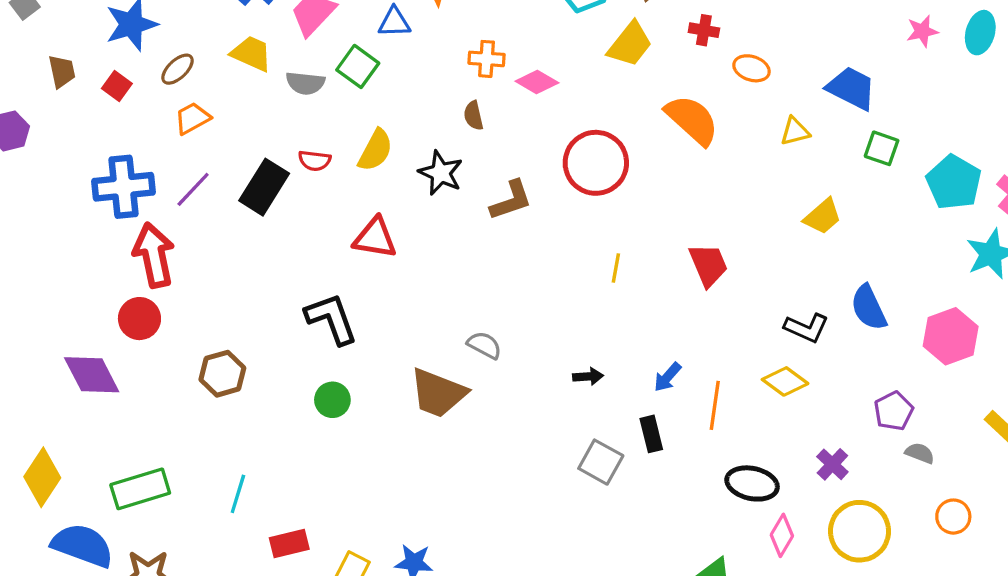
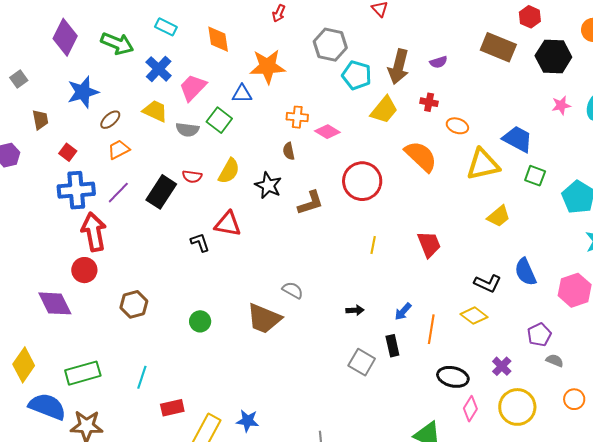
red square: (117, 86) -> (68, 152), moved
yellow triangle: (795, 131) -> (483, 164), size x1.8
black L-shape: (331, 319) -> (200, 242), moved, size x0.6

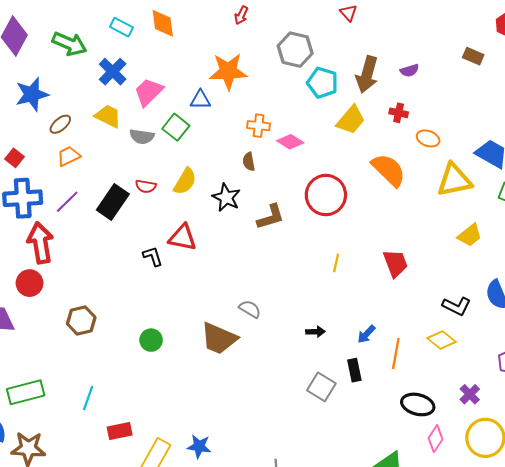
orange diamond: (218, 39) -> (163, 23), moved
brown rectangle: (498, 47) -> (473, 56), size x0.6

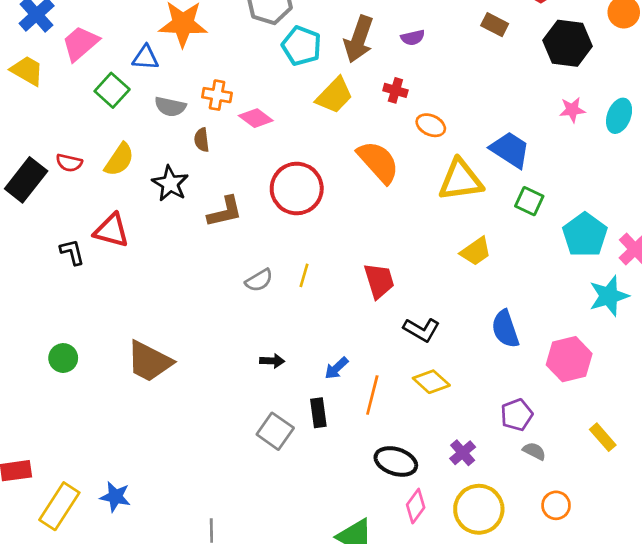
gray semicircle: (142, 136) -> (170, 107), moved
black L-shape: (457, 306) -> (422, 330), moved
gray semicircle: (250, 309) -> (259, 280), moved, turned 115

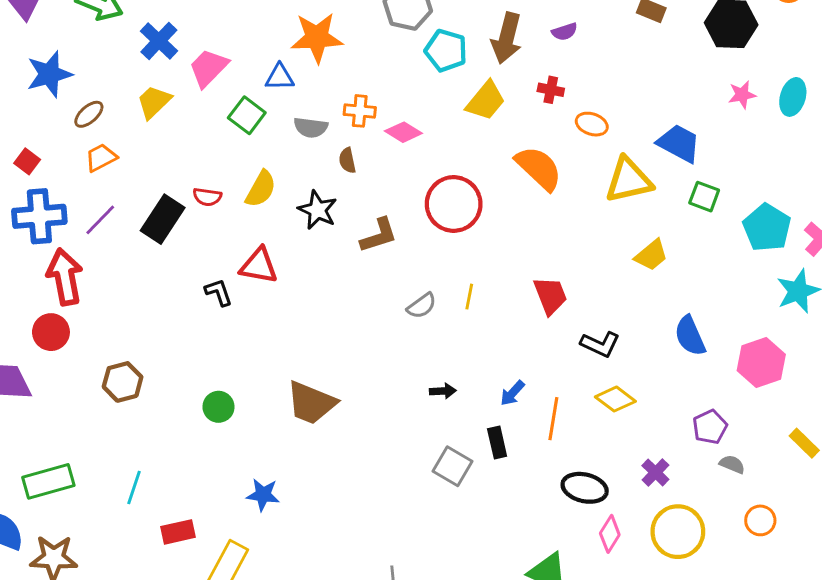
yellow trapezoid: (27, 71) -> (154, 102), turned -69
blue star: (115, 497) -> (263, 495), moved

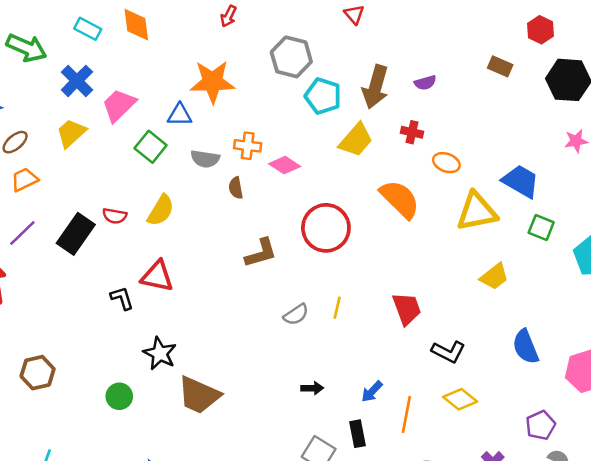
black star: (318, 210) -> (160, 353), moved

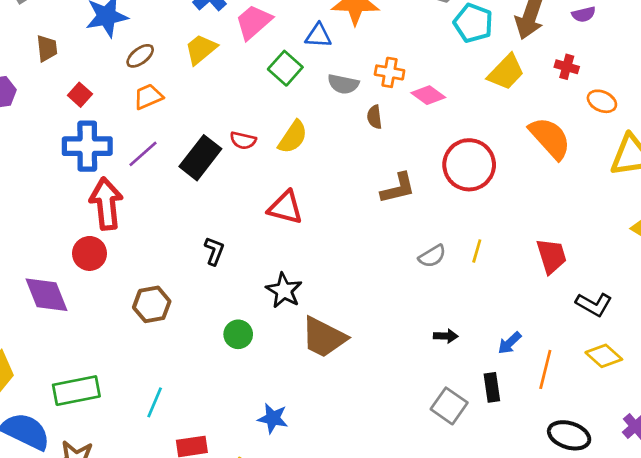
black L-shape: (122, 298) -> (214, 251), moved, turned 35

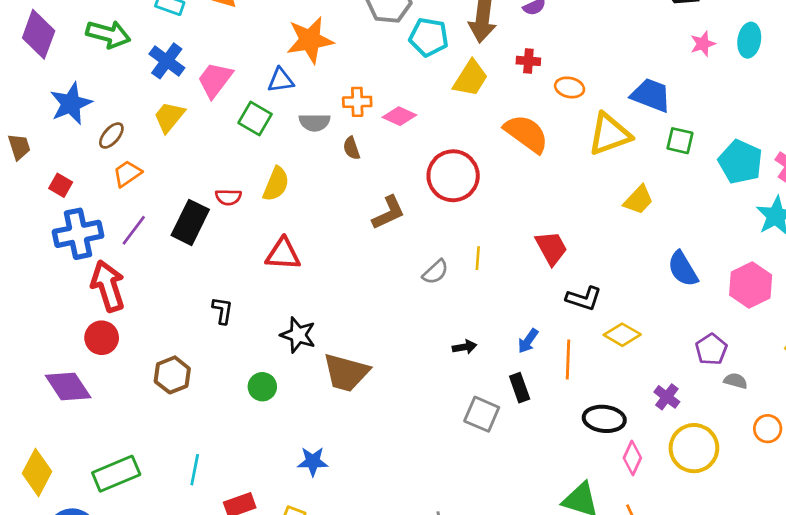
black L-shape: (594, 304) -> (584, 298), moved

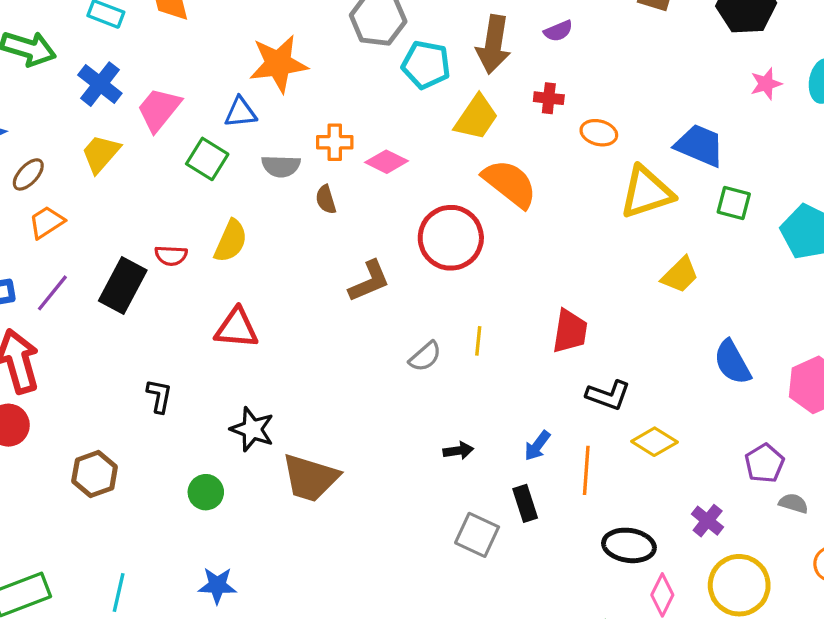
orange semicircle: (526, 134) -> (510, 184), moved
red trapezoid: (551, 248) -> (570, 331), turned 36
blue star: (313, 461) -> (217, 585), moved

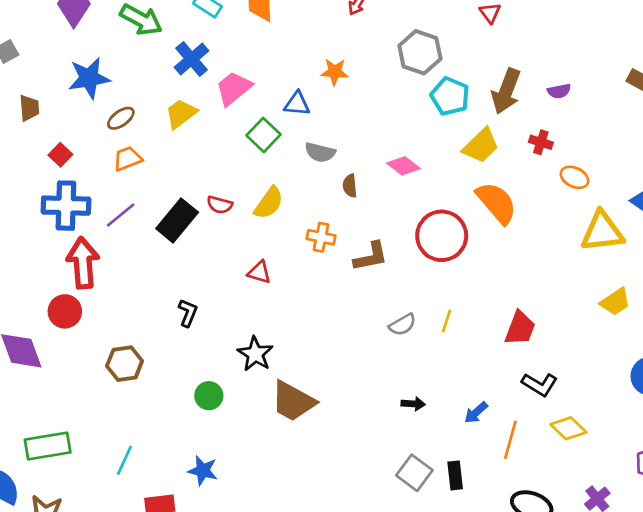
orange star: (278, 64) -> (335, 72), size x0.6
orange cross: (335, 142) -> (321, 237), moved
red triangle: (237, 328) -> (259, 272), size x0.7
black rectangle: (525, 503) -> (455, 475), moved

